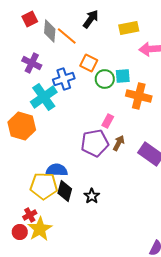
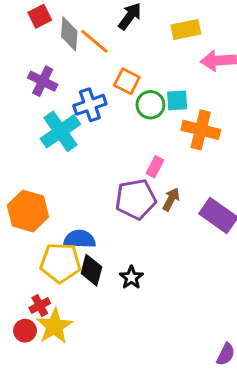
orange hexagon: (22, 126) -> (28, 211), moved

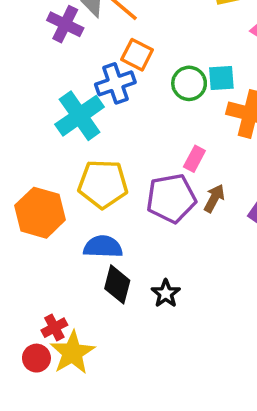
purple cross: (43, 81) -> (65, 24), moved
orange square: (127, 81) -> (137, 55), moved
yellow pentagon: (60, 263) -> (103, 184), moved

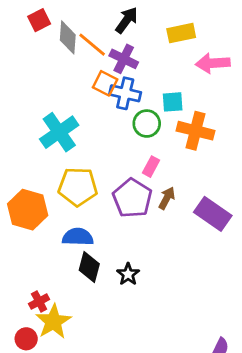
purple cross: (65, 24) -> (124, 59), moved
blue cross: (115, 83) -> (125, 93), moved, turned 32
green circle: (189, 83) -> (147, 124), moved
purple pentagon: (171, 198) -> (132, 198), turned -30
red circle: (36, 358) -> (26, 339), moved

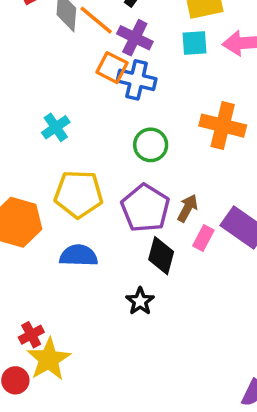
cyan square: (173, 102) -> (195, 43), moved
green circle: (147, 124) -> (151, 145), moved
cyan cross: (59, 132) -> (56, 127), size x0.6
pink rectangle: (151, 167) -> (203, 238), moved
black diamond: (89, 267) -> (161, 256), moved

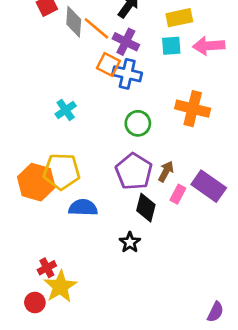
yellow pentagon: (79, 194) -> (62, 171), moved

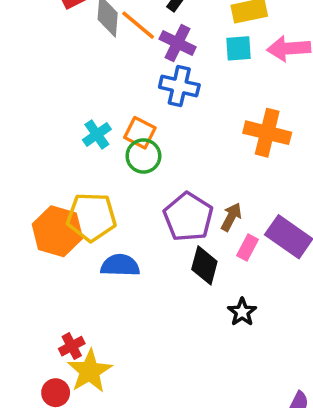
orange square: (108, 64) -> (140, 133), moved
green circle: (138, 123) -> (143, 156), moved
black star: (130, 242) -> (242, 312), moved

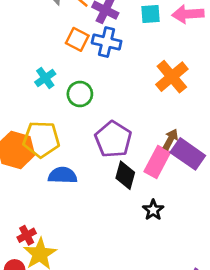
orange square: (140, 133) -> (77, 39), moved
orange cross: (267, 133) -> (172, 77), turned 36
brown arrow: (231, 217) -> (171, 139), moved
pink rectangle: (247, 247) -> (157, 162), size x1.6

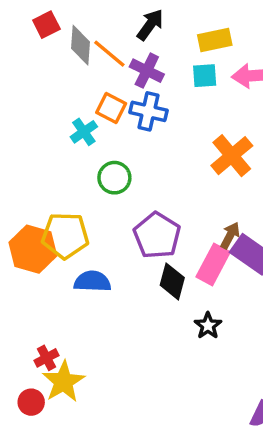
cyan cross: (45, 78) -> (84, 132), moved

